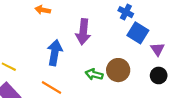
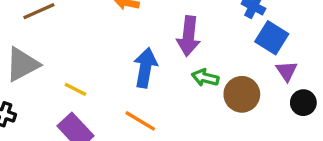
purple triangle: (158, 49) -> (287, 71), moved
green arrow: (94, 74) -> (205, 78), moved

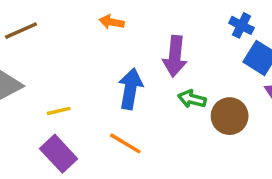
yellow line: (75, 89) -> (59, 111), turned -40

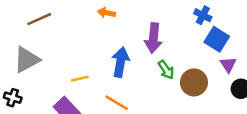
green arrow: (192, 99) -> (166, 70), turned -138
yellow line: (59, 111) -> (80, 79), moved

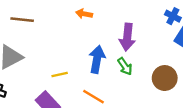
brown line: (39, 19) -> (22, 20), turned 30
green arrow: (166, 70) -> (125, 66), moved

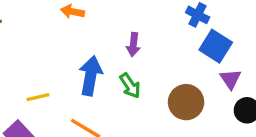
purple arrow: (127, 37) -> (133, 44), size x0.6

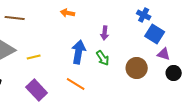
purple triangle: (230, 79) -> (164, 54), turned -40
yellow line: (38, 97) -> (34, 57), moved

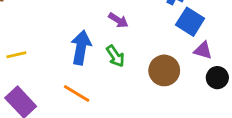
purple arrow: (105, 33) -> (118, 20), turned -64

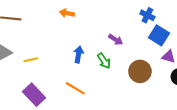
purple arrow: (118, 20) -> (116, 40), moved
blue arrow: (81, 47) -> (79, 54), size x0.7

